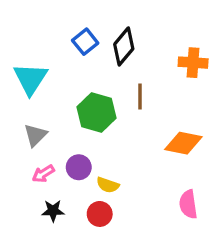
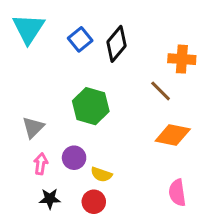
cyan triangle: (30, 79) -> (29, 29), moved
brown line: (140, 96) -> (161, 91), moved, turned -45
pink arrow: (43, 174) -> (41, 164), turned 130

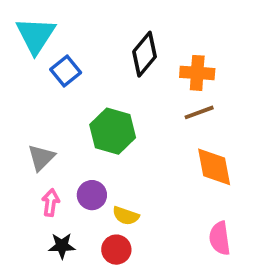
blue square: (80, 39) -> (66, 71), moved
orange cross: (182, 59) -> (197, 73), moved
brown line: (161, 91) -> (199, 112), turned -65
orange diamond: (173, 135) -> (214, 167), turned 68

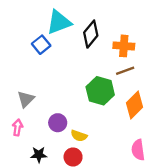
cyan triangle: (36, 35) -> (59, 22), moved, turned 36
green hexagon: (113, 131) -> (100, 91), moved
orange diamond: (214, 167) -> (135, 105), turned 56
pink arrow: (51, 203) -> (17, 127), moved

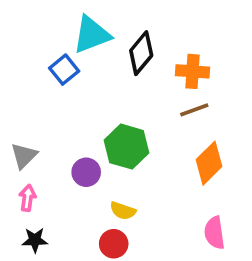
green hexagon: (100, 91) -> (126, 147), moved
gray triangle: (26, 99) -> (24, 156), moved
purple circle: (58, 123) -> (86, 172), moved
black star: (39, 155) -> (35, 240), moved

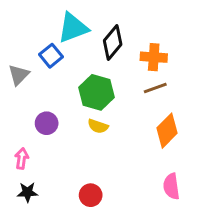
green hexagon: (126, 147) -> (96, 92), moved
gray triangle: (24, 156) -> (19, 75), moved
purple circle: (86, 172) -> (47, 123), moved
yellow semicircle: (123, 211) -> (98, 126), moved

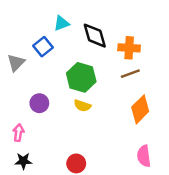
cyan triangle: (73, 28) -> (61, 23), size x0.6
black diamond: (113, 42) -> (95, 36), turned -56

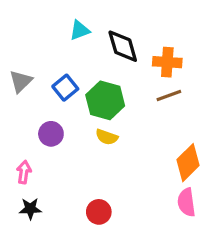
blue square: (43, 47) -> (65, 88), moved
orange diamond: (140, 109) -> (188, 163), moved

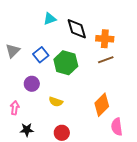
yellow semicircle: (107, 137) -> (56, 102), moved
orange diamond: (188, 163) -> (102, 105), moved
black star: (30, 209) -> (27, 130), moved

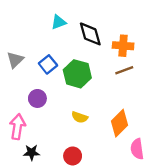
yellow semicircle: (56, 102) -> (80, 117), moved
pink arrow: (15, 108) -> (17, 127), size x1.5

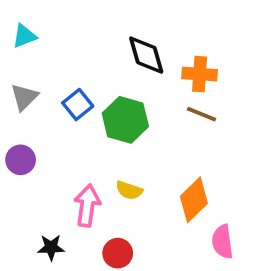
cyan triangle: (59, 22) -> (24, 36), moved
brown line: (124, 70) -> (201, 114), turned 42
purple circle: (37, 98) -> (21, 160), moved
pink arrow: (17, 127) -> (87, 206), moved

